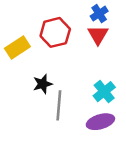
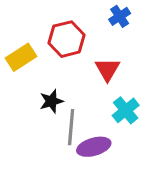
red triangle: (98, 35) -> (107, 69), moved
purple ellipse: (100, 122) -> (94, 147), moved

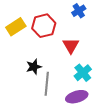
yellow rectangle: (21, 57) -> (16, 27), moved
purple ellipse: (94, 147) -> (77, 97), moved

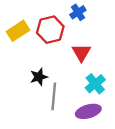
blue cross: (79, 11) -> (78, 12), moved

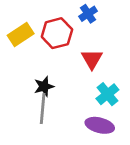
gray line: (54, 96) -> (43, 108), moved
purple ellipse: (88, 111) -> (100, 125), turned 30

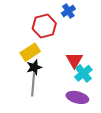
yellow rectangle: (21, 35) -> (30, 52), moved
red triangle: (92, 59) -> (74, 60), moved

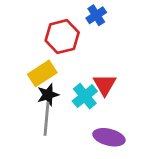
cyan cross: (83, 73) -> (85, 96), moved

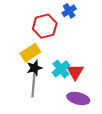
red triangle: (105, 85) -> (75, 72), moved

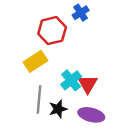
black star: (34, 68) -> (58, 109), moved

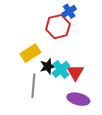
red hexagon: (52, 31) -> (58, 27), moved
black star: (58, 109) -> (48, 66), moved

